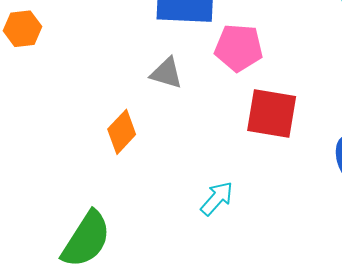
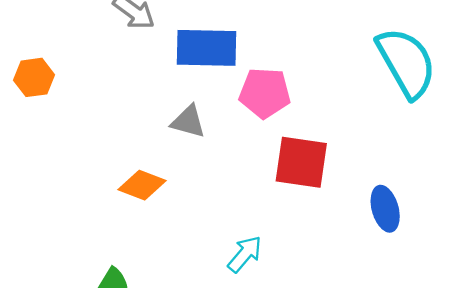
orange diamond: (122, 132) -> (142, 185), turned 69

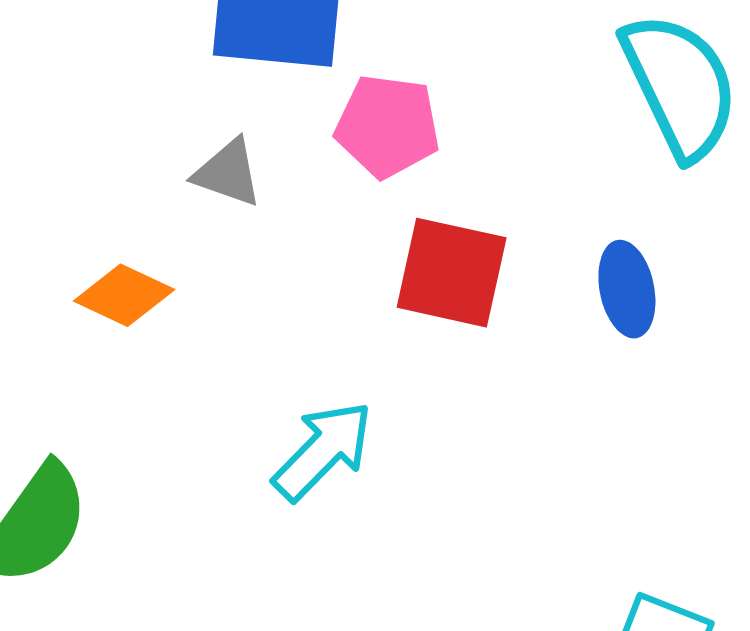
blue ellipse: (385, 209) -> (627, 289), moved
cyan arrow: (245, 254) -> (323, 451), size x1.4

